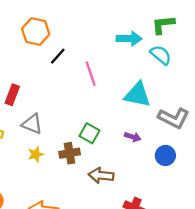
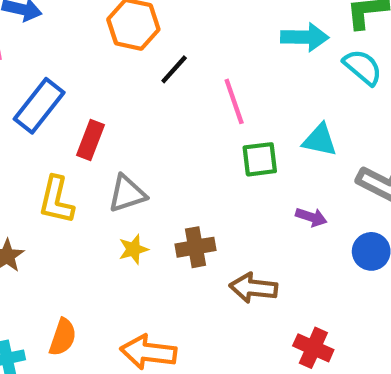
cyan triangle: (137, 95) -> (320, 140), size x0.7
gray triangle: (32, 124) -> (127, 194), turned -40
green square: (89, 133) -> (260, 159), moved, turned -36

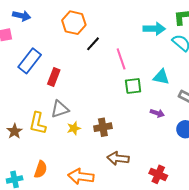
gray triangle: (127, 194) -> (60, 109), moved
yellow L-shape: (56, 200) -> (38, 123), moved
brown arrow: (253, 288) -> (118, 158), moved

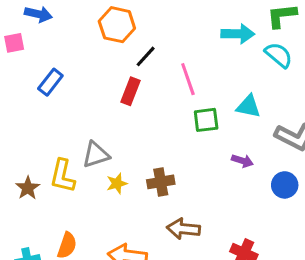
blue rectangle: (30, 61) -> (50, 82), size x0.7
red rectangle: (54, 77) -> (131, 91), moved

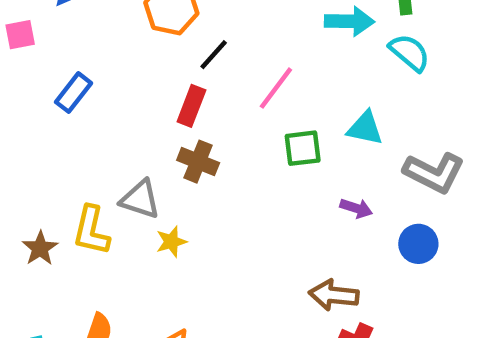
pink line: (188, 79) -> (276, 88), turned 56
gray triangle: (96, 155) -> (140, 199), turned 36
brown cross: (161, 182) -> (198, 162), moved, turned 32
brown arrow: (183, 229) -> (334, 295), moved

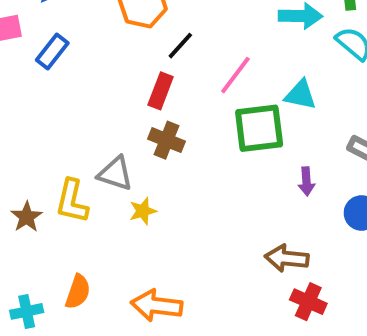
blue rectangle: (73, 93) -> (52, 51), moved
cyan triangle: (365, 128) -> (300, 95), moved
green square: (303, 148) -> (259, 128), size x1.5
purple arrow: (356, 208) -> (306, 181), turned 68

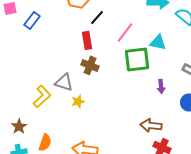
red rectangle: (161, 91) -> (87, 40), turned -30
yellow L-shape: (72, 201) -> (42, 96), turned -145
brown star: (27, 217) -> (19, 126), moved

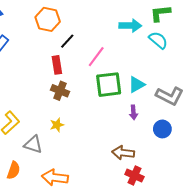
cyan triangle: (158, 42) -> (137, 85), moved, turned -42
gray triangle: (64, 82) -> (33, 144), moved
yellow star: (78, 101) -> (57, 125), moved

